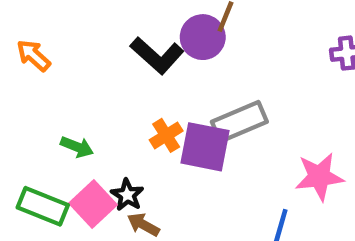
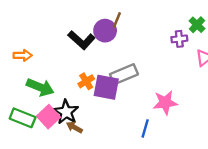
orange arrow: (34, 55) -> (23, 55), moved, turned 138
green arrow: (77, 147) -> (40, 87), size x1.6
black star: (127, 195) -> (66, 112), size x1.5

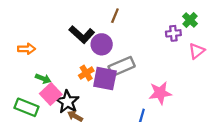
purple circle: (105, 31) -> (102, 44), moved
green arrow: (40, 87) -> (43, 79), size x0.6
pink square: (48, 117) -> (51, 94), moved

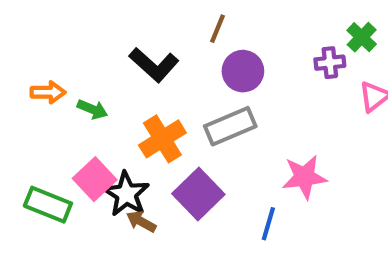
purple circle: (102, 44) -> (243, 71), moved
orange cross: (86, 73) -> (162, 139), size x1.5
green arrow: (43, 79) -> (92, 109), moved
purple square: (105, 79) -> (198, 194), moved, turned 35

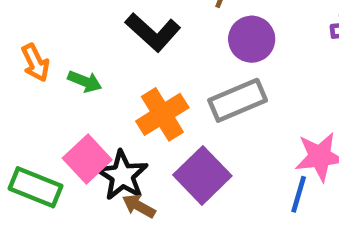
orange arrow: (48, 92) -> (35, 63), turned 64
blue line: (268, 224) -> (299, 194), moved

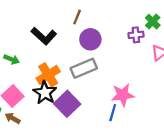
black star: (122, 175) -> (45, 93), moved
brown arrow: (139, 206) -> (13, 118), moved

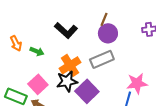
brown line: (77, 17) -> (104, 19), moved
black star: (45, 93) -> (67, 81), turned 30

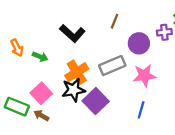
purple circle: (108, 33) -> (139, 43), moved
pink star: (137, 83) -> (144, 76), moved

